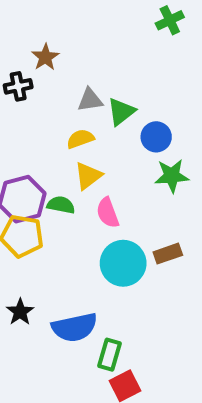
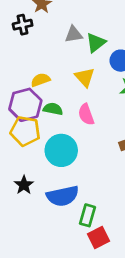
yellow semicircle: (80, 139) -> (40, 80), moved
yellow triangle: (88, 176) -> (85, 77), moved, turned -35
cyan circle: (123, 263) -> (61, 150), moved

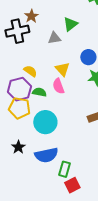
black cross: (23, 25) -> (17, 31), size x1.6
green triangle: (96, 43) -> (70, 24), moved
yellow semicircle: (40, 80) -> (30, 71), turned 56
pink semicircle: (86, 114) -> (58, 86), moved

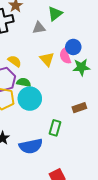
pink semicircle: (58, 86) -> (65, 56), moved
cyan circle: (45, 122) -> (30, 99), moved
green rectangle: (64, 169) -> (55, 128), moved

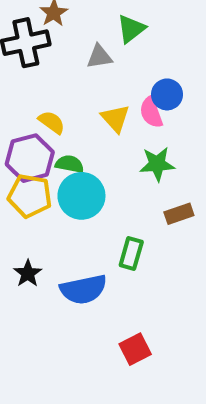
green star: (81, 67) -> (157, 164), moved

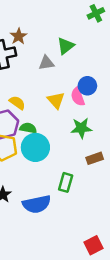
red square: (135, 349) -> (93, 245), moved

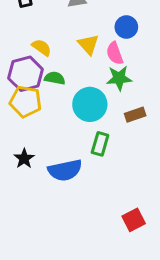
pink semicircle: (78, 97) -> (115, 53), moved
cyan circle: (35, 147) -> (90, 104), moved

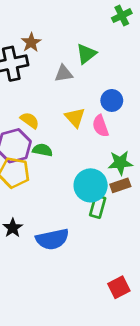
green star: (119, 78) -> (120, 163), moved
cyan circle: (90, 104) -> (91, 185), moved
green rectangle: (100, 144) -> (98, 207), moved

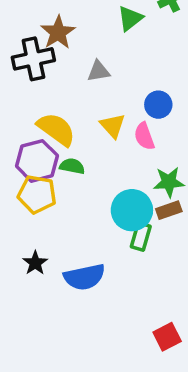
brown star: (31, 42) -> (58, 33), size x1.4
green triangle: (86, 54) -> (130, 18), moved
yellow semicircle: (30, 120) -> (56, 129), size x1.6

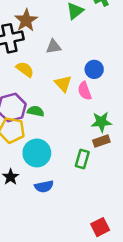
yellow semicircle: (56, 129) -> (25, 69), moved, size x0.7
cyan circle: (132, 210) -> (37, 153), moved
blue semicircle: (84, 277) -> (44, 186), size x0.7

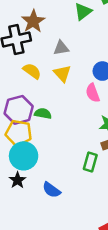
yellow triangle: (63, 84) -> (62, 73), moved
cyan circle: (37, 153) -> (24, 156), moved
blue semicircle: (44, 186) -> (51, 190), turned 48

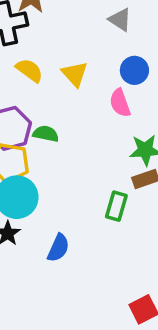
gray triangle: (61, 48) -> (120, 20), moved, turned 42
blue semicircle: (51, 190) -> (58, 248), turned -102

